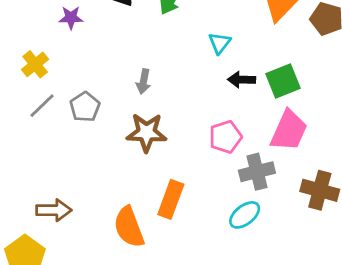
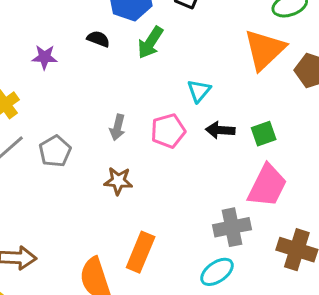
green square: (283, 81) -> (264, 134), size x0.7
brown star: (147, 133) -> (118, 181), size x0.7
pink pentagon: (225, 137) -> (168, 131), moved

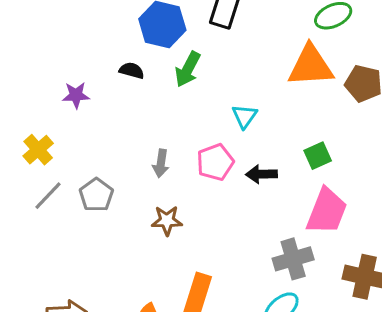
orange triangle: (265, 50) -> (311, 66), turned 45
black arrow: (220, 130) -> (261, 174), moved

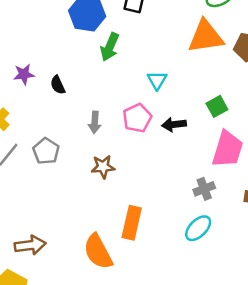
black semicircle: (132, 71) -> (58, 85), moved, turned -126
gray cross: (293, 259) -> (204, 189), size x0.7

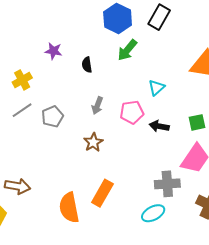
black semicircle: (58, 85) -> (87, 65), moved
brown star: (103, 167) -> (93, 142), turned 30
gray cross: (204, 189) -> (167, 184), size x1.4

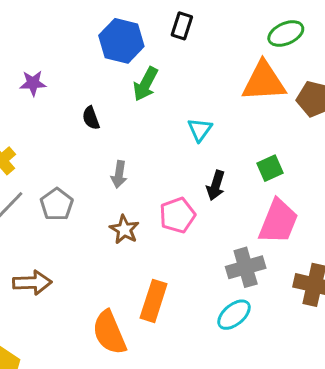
black rectangle: (159, 17) -> (182, 26), size x0.7
purple star: (53, 51) -> (33, 83), moved
pink pentagon: (132, 112) -> (177, 215), moved
black arrow: (159, 126) -> (216, 185), turned -72
brown arrow: (18, 186) -> (32, 283), moved

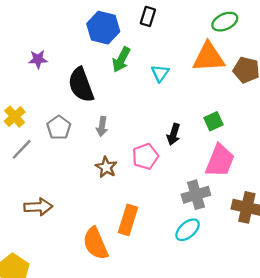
black semicircle: (91, 118) -> (81, 85), size x2.0
cyan triangle: (200, 130) -> (160, 73), moved
gray pentagon: (57, 204) -> (59, 128), moved

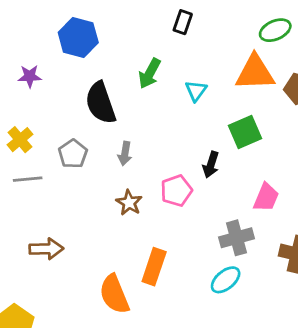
blue hexagon: (103, 28) -> (78, 37), moved
purple star: (38, 59) -> (30, 76), moved
green square: (214, 121) -> (245, 132), moved, size x1.4
gray line: (22, 149) -> (28, 179), turned 40
pink trapezoid: (220, 161) -> (266, 197), size x0.7

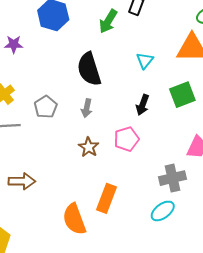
green arrow: (150, 73) -> (108, 21), moved
black semicircle: (101, 103) -> (89, 69), moved
black arrow: (211, 165) -> (143, 105), moved

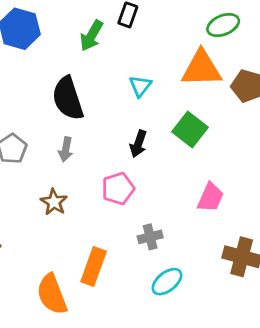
green square: (182, 95) -> (190, 129), turned -30
brown star: (89, 147) -> (54, 202), moved
gray cross: (173, 178) -> (150, 237), moved, size x0.7

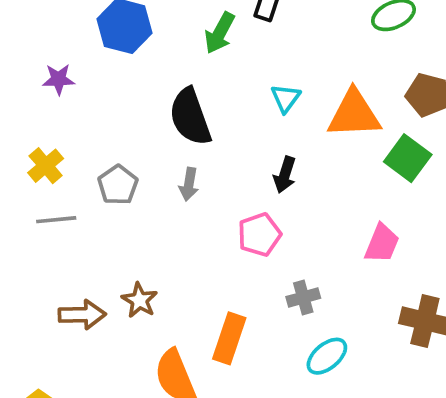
orange triangle: (201, 68) -> (354, 114), moved
green square: (190, 129) -> (408, 158), moved
brown star: (54, 202) -> (139, 300), moved

